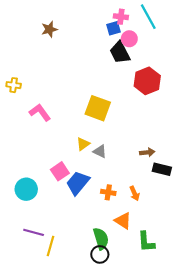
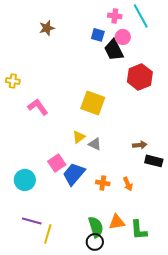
blue square: (114, 28) -> (98, 35), moved, turned 32
orange triangle: (123, 221) -> (117, 222), moved, turned -42

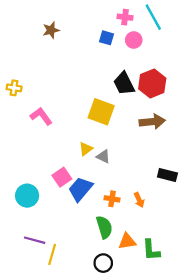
black trapezoid: (114, 50) -> (124, 84), moved
brown arrow: (140, 145) -> (152, 122), moved, size x1.6
green semicircle: (96, 227) -> (104, 227), moved

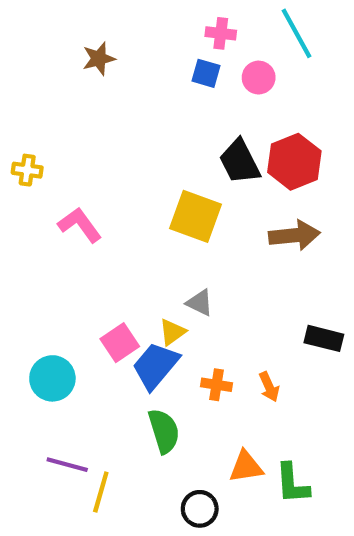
pink cross: (125, 17) -> (221, 33), moved
yellow triangle: (86, 149) -> (172, 332), moved
green semicircle: (104, 227) -> (164, 431), moved

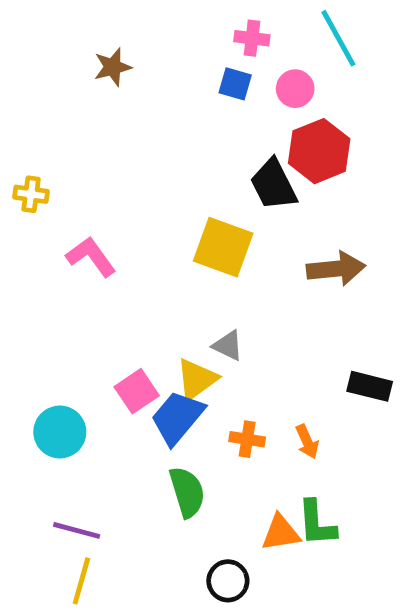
red hexagon: (294, 162) -> (319, 151), moved
yellow triangle: (172, 332) -> (197, 379), size x1.4
green L-shape: (292, 484) -> (317, 523), moved
yellow line: (101, 492) -> (81, 581), moved

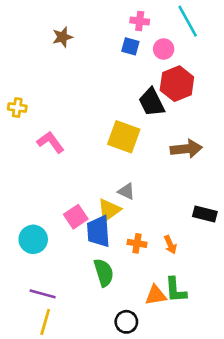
blue trapezoid: (177, 418) -> (98, 231), turned -44

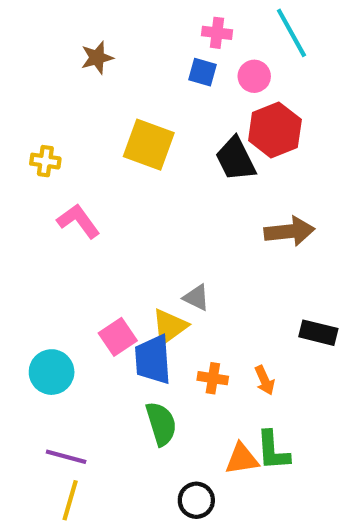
yellow cross: (17, 108) -> (45, 161), moved
yellow square: (124, 137) -> (149, 145), moved

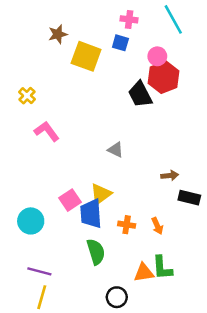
pink circle: (254, 76) -> (157, 56), moved
yellow square: (149, 145) -> (86, 56), moved
yellow cross: (45, 161) -> (27, 96), turned 35
brown arrow: (289, 231) -> (170, 176), moved, size x0.6
gray triangle: (196, 298) -> (116, 150), moved

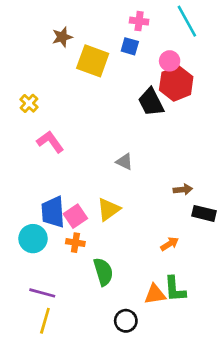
blue trapezoid: (91, 214) -> (53, 212), moved
orange cross: (127, 225) -> (75, 243), moved
orange arrow: (157, 226) -> (170, 244), turned -98

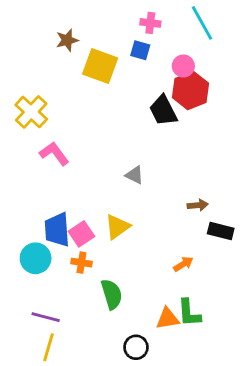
yellow cross: (29, 103) -> (31, 112), size x1.6

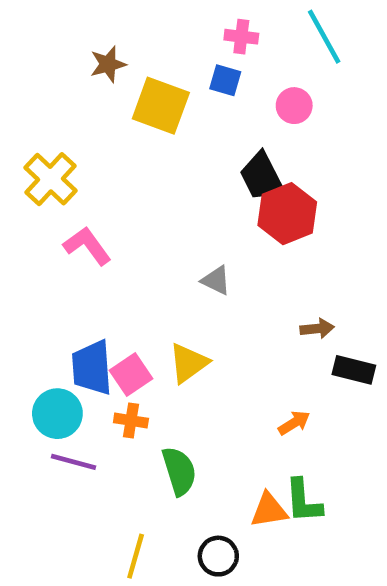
red hexagon: (191, 90) -> (287, 214), moved
purple line: (46, 317) -> (73, 462), moved
yellow line: (48, 347) -> (136, 556), moved

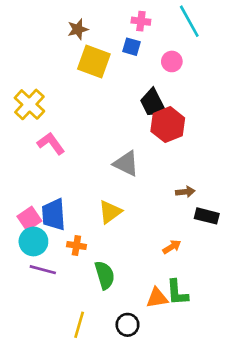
brown star: (108, 64) -> (78, 29), moved
gray triangle: (216, 280) -> (126, 164), size x1.5
pink square: (131, 375) -> (29, 219), moved

